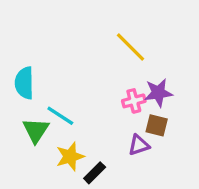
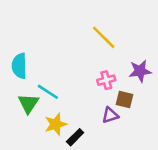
purple star: (158, 93) -> (140, 71), moved

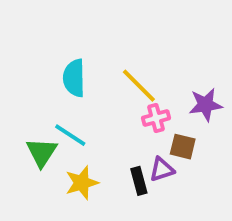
yellow line: (104, 37) -> (139, 86), moved
cyan semicircle: (19, 66) -> (74, 78), moved
black rectangle: (75, 137) -> (139, 181), moved, turned -60

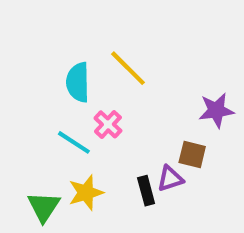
yellow line: (139, 86) -> (128, 68), moved
pink cross: (156, 118) -> (108, 124), moved, turned -32
green triangle: (42, 152) -> (44, 207), moved

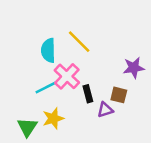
pink cross: (108, 124) -> (67, 76), size x1.5
cyan line: (74, 142) -> (46, 88), turned -60
black rectangle: (146, 191) -> (88, 94), moved

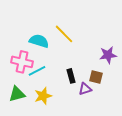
cyan semicircle: (48, 50) -> (39, 41), turned 108
pink cross: (67, 76) -> (22, 62), moved, turned -30
green triangle: (27, 127) -> (17, 94), moved, turned 42

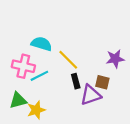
yellow line: (64, 34) -> (68, 60), moved
purple triangle: (85, 89) -> (91, 95), size x1.5
yellow star: (43, 96) -> (36, 110), moved

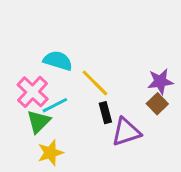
pink cross: (23, 66) -> (33, 92), turned 30
brown square: (102, 82) -> (157, 104), moved, turned 32
green triangle: (18, 100) -> (39, 122), moved, turned -30

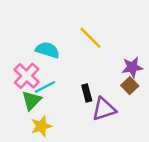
yellow line: (95, 83) -> (90, 38), moved

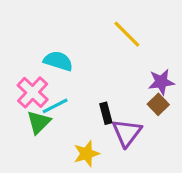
yellow line: (90, 38) -> (127, 34), moved
purple triangle: (104, 109) -> (127, 133), turned -35
yellow star: (41, 126) -> (87, 154), moved

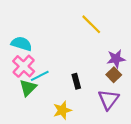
cyan semicircle: (58, 61) -> (21, 44), moved
purple triangle: (127, 133) -> (108, 100), moved

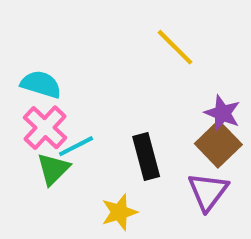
purple star: (116, 59) -> (222, 113), turned 30
brown square: (114, 75) -> (218, 144), size x1.5
black rectangle: (76, 81) -> (146, 157), size x1.5

